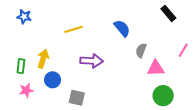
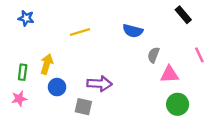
blue semicircle: (122, 28) -> (133, 31), turned 144
pink line: (183, 50) -> (199, 55), turned -56
purple arrow: (91, 61) -> (99, 84), moved
pink star: (26, 90) -> (19, 99), moved

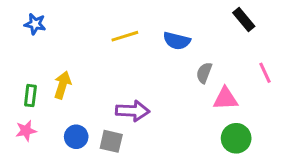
yellow line: (80, 32) -> (125, 36), moved
blue circle: (57, 87) -> (76, 137), moved

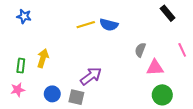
blue semicircle: (177, 41) -> (109, 25), moved
purple arrow: (133, 111) -> (91, 76), turned -40

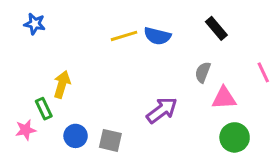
black rectangle: (168, 13) -> (216, 28), moved
green rectangle: (21, 66) -> (44, 109), moved, turned -32
purple arrow: (91, 76) -> (162, 110), moved

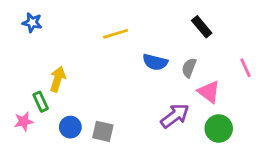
blue semicircle: (157, 36) -> (155, 62), moved
pink triangle: (224, 98) -> (209, 92), turned 40
purple arrow: (162, 110) -> (175, 116), moved

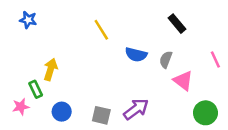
yellow line: (116, 34) -> (101, 30), turned 75
purple arrow: (175, 116) -> (136, 109), moved
green circle: (219, 129) -> (205, 113), moved
gray square: (103, 131) -> (101, 115), moved

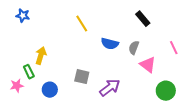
gray square: (101, 115) -> (82, 77), moved

